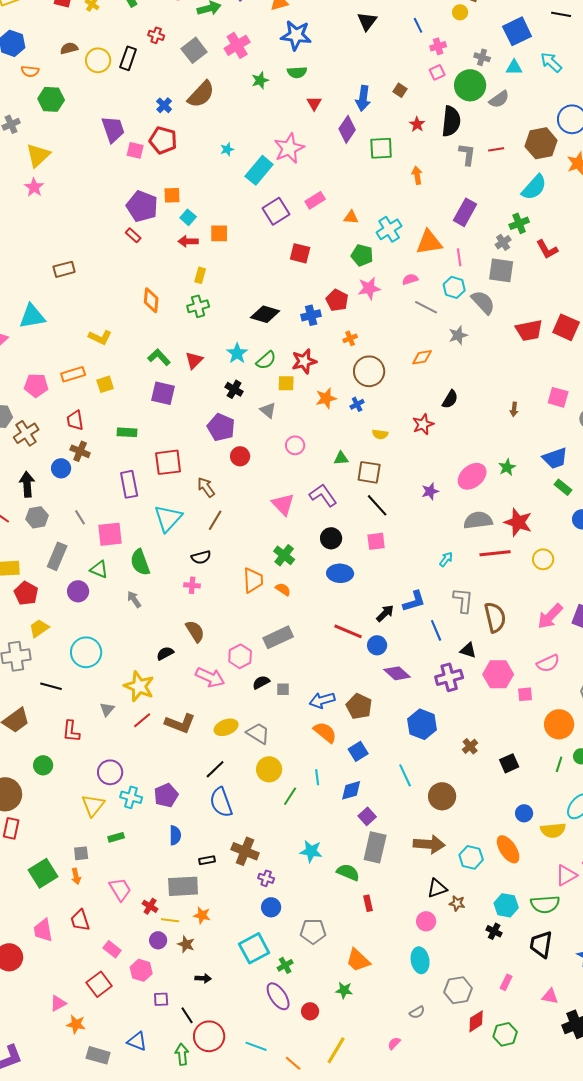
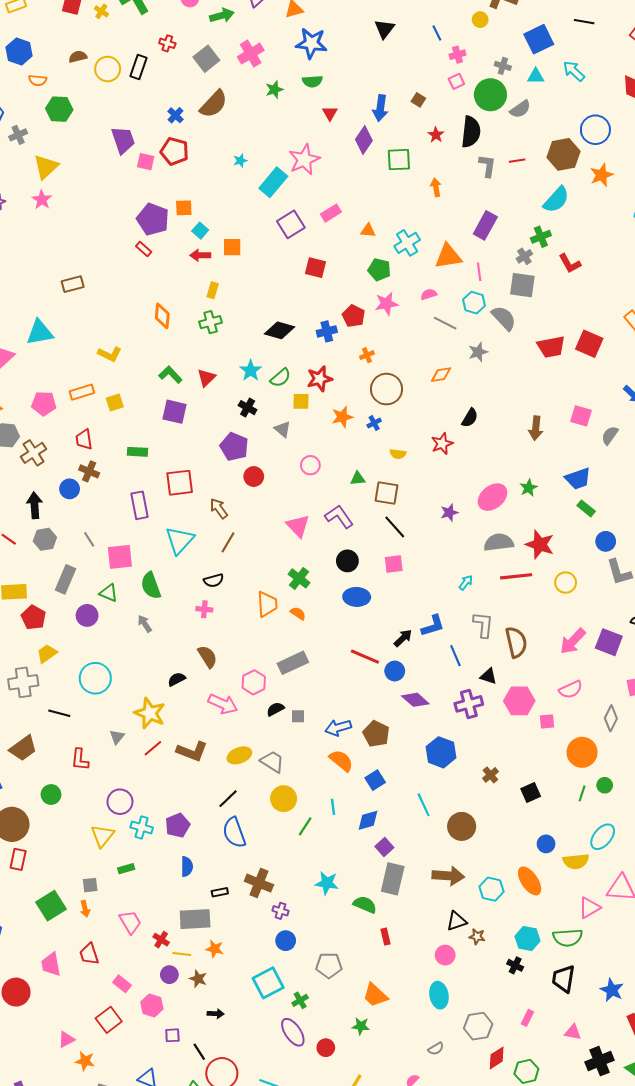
brown arrow: (514, 409) -> (536, 428), size x1.6

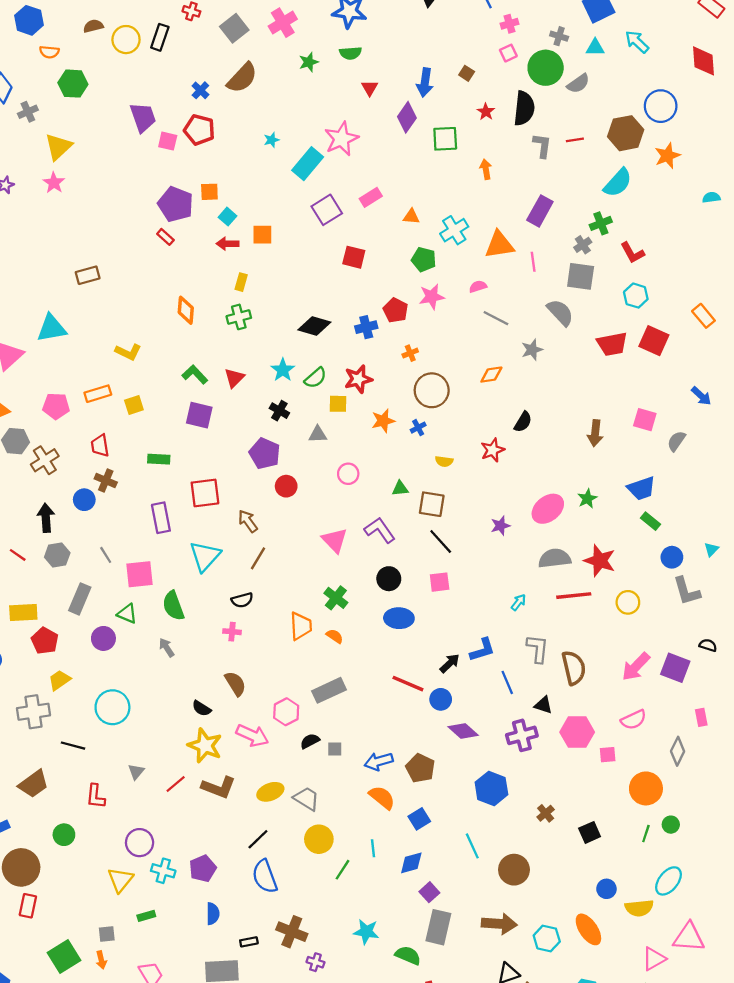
cyan hexagon: (474, 303) -> (636, 296), moved
gray triangle: (283, 429) -> (318, 434), turned -42
black semicircle: (177, 679) -> (202, 708), turned -120
yellow star: (150, 713) -> (205, 746), moved

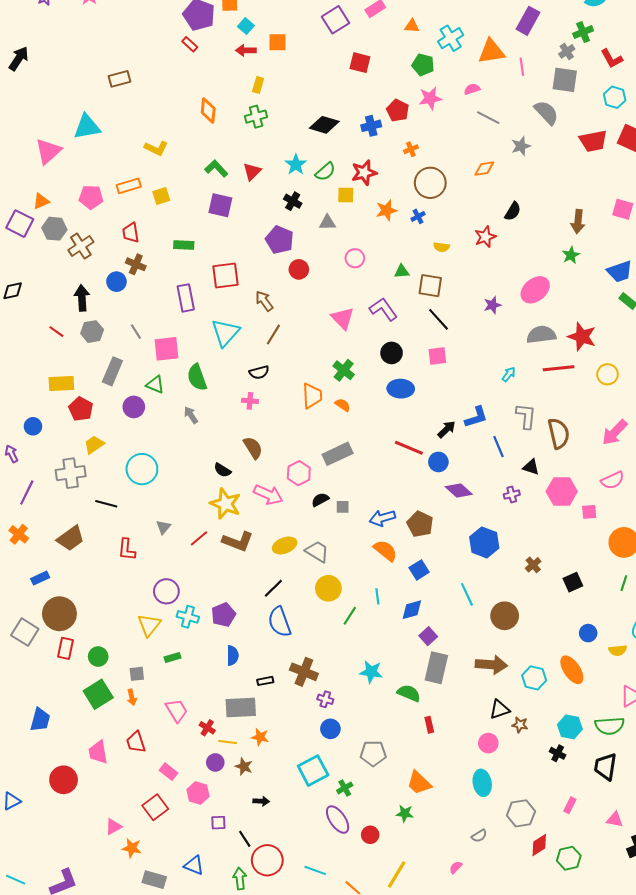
green star: (587, 499) -> (571, 255), moved
purple cross: (522, 735) -> (512, 495), size x0.6
green circle: (64, 835) -> (98, 657), moved
yellow semicircle: (639, 908) -> (618, 650), size x0.7

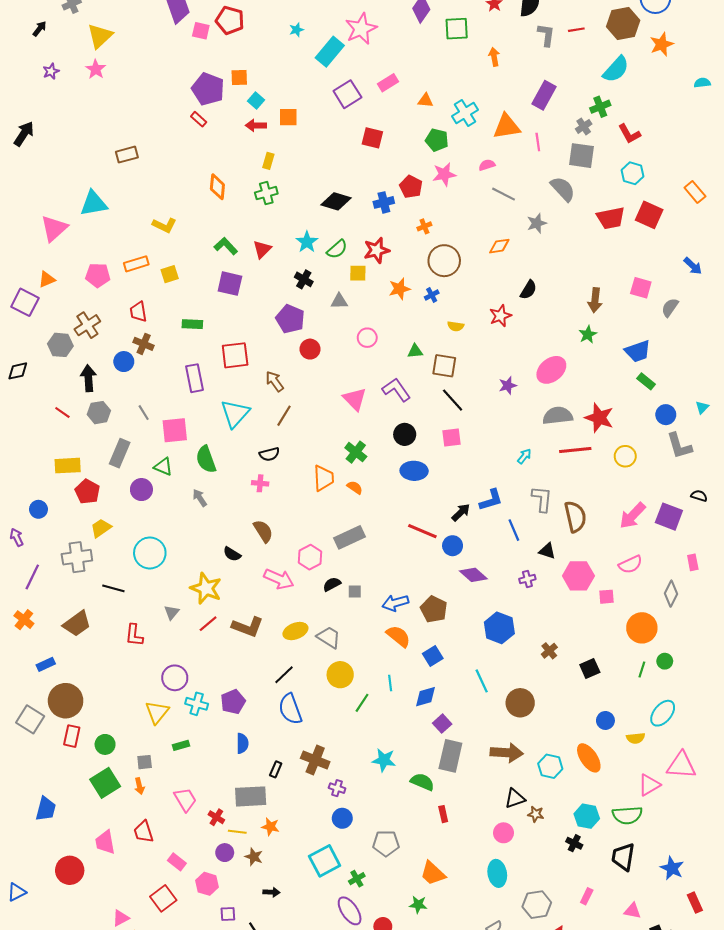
gray hexagon: (54, 229) -> (60, 345), moved
yellow star: (225, 504) -> (206, 588), moved
black rectangle: (265, 681) -> (276, 769), turned -56

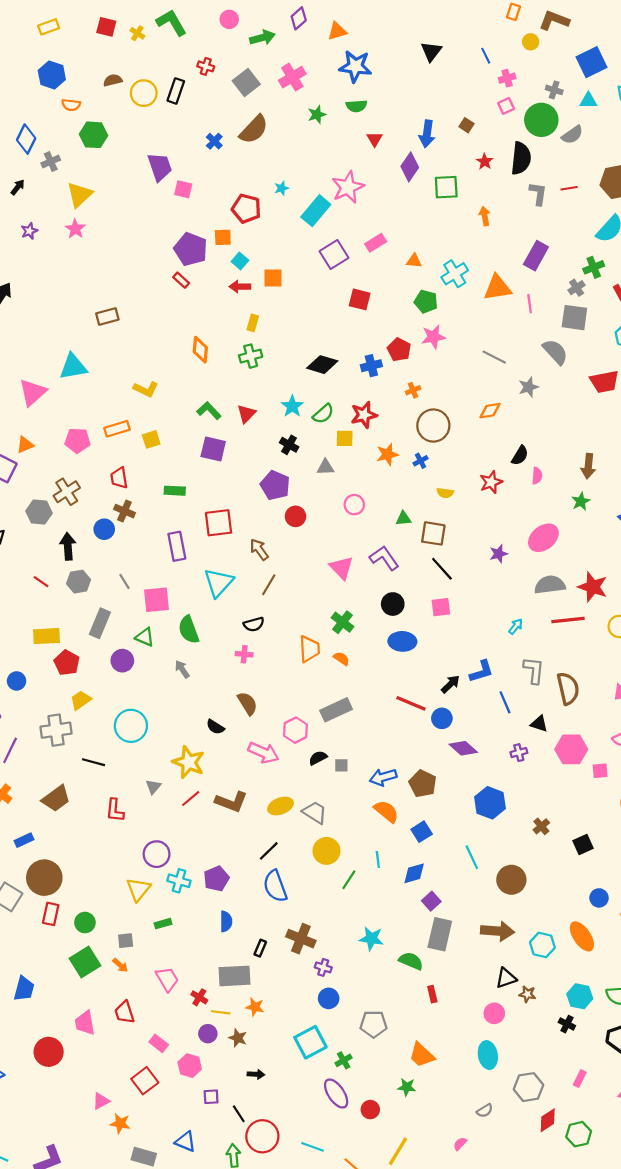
red pentagon: (230, 20) -> (246, 209), moved
pink semicircle: (487, 165) -> (537, 476), moved, turned 112
orange arrow: (139, 786) -> (120, 965), turned -35

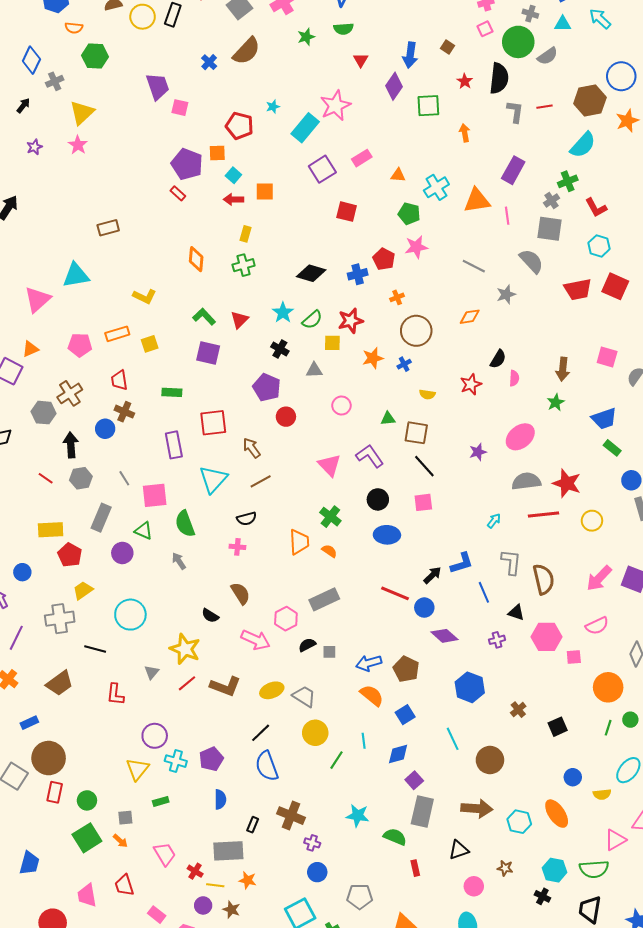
brown line: (269, 585) -> (261, 481), turned 30
black triangle: (506, 978) -> (459, 850), moved

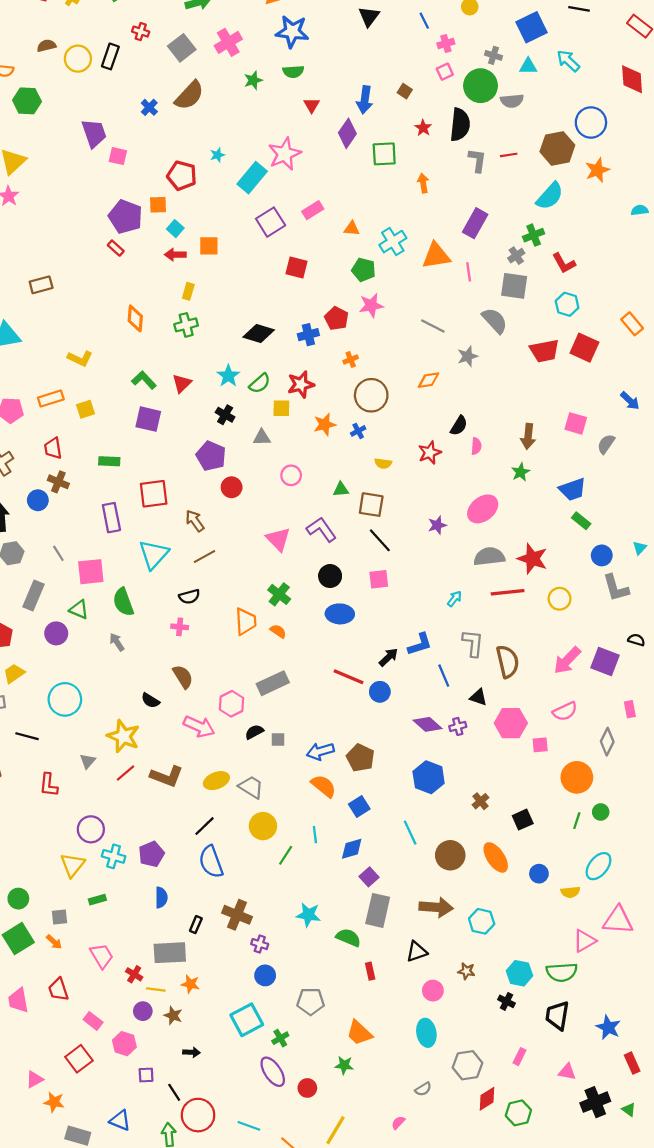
gray semicircle: (548, 56) -> (512, 101), turned 30
purple diamond: (445, 636) -> (427, 724), moved
orange ellipse: (557, 814) -> (496, 857), moved

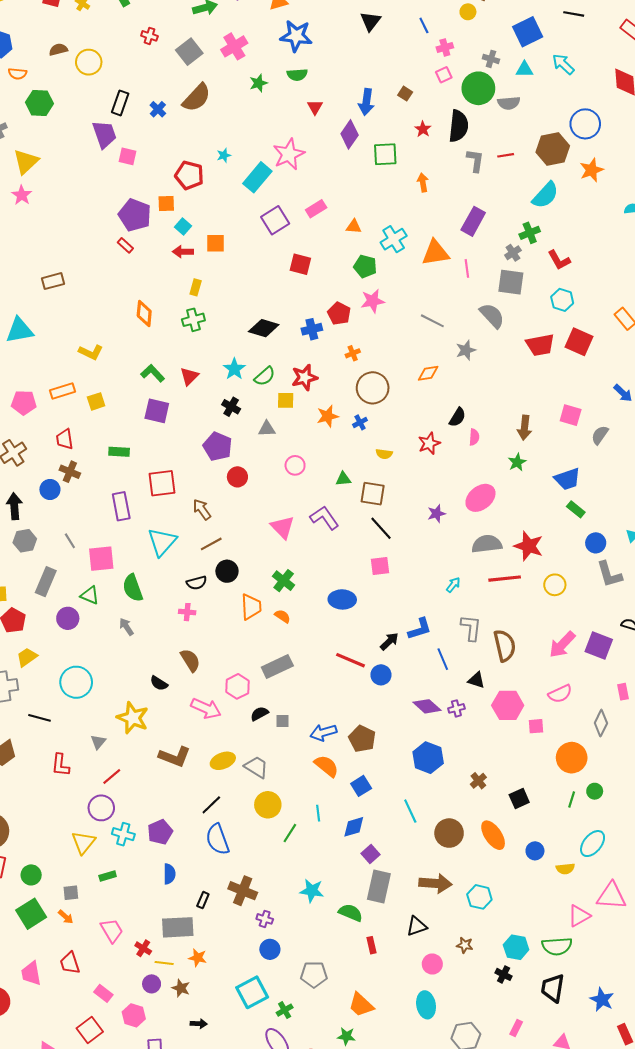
black rectangle: (110, 56) -> (120, 103), moved
black circle: (330, 576) -> (227, 571), moved
red line: (125, 773) -> (112, 776), moved

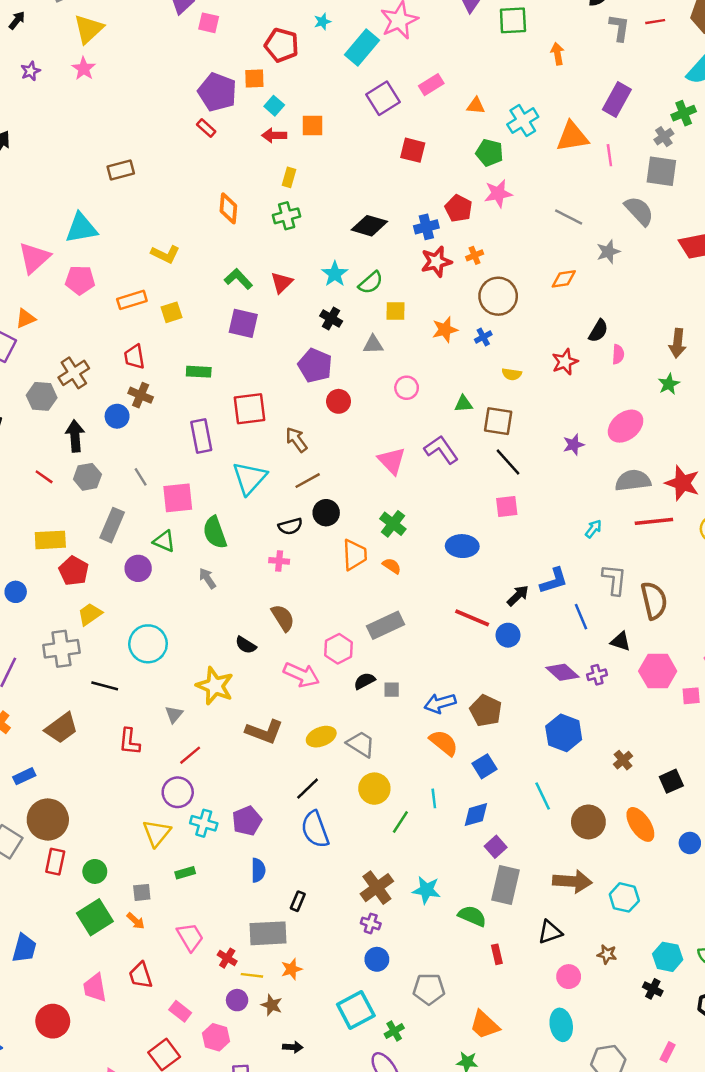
red star: (305, 377) -> (436, 262), moved
pink pentagon: (24, 403) -> (80, 280), moved
brown cross: (243, 891) -> (377, 888), moved, turned 32
orange star: (198, 958) -> (292, 969), turned -30

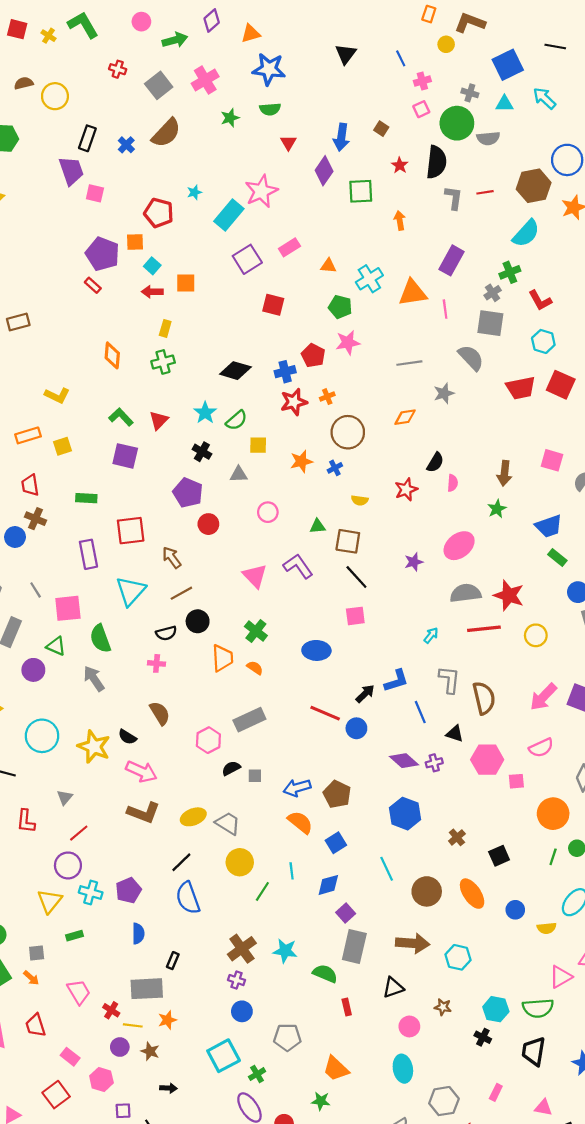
gray line: (569, 217) -> (409, 363), turned -35
gray arrow: (207, 578) -> (94, 679), size x1.4
pink arrow: (301, 675) -> (141, 771), moved
yellow star: (215, 686) -> (94, 747), moved

